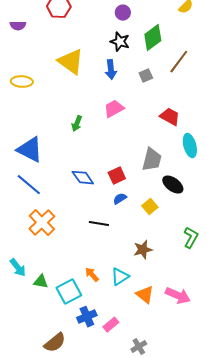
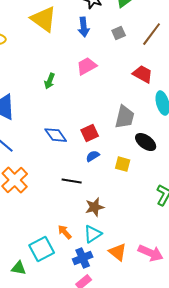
brown line: (179, 62) -> (152, 34), moved
yellow square: (150, 207) -> (123, 164), turned -35
brown star: (143, 250) -> (95, 207), moved
green triangle: (41, 282) -> (19, 268), moved
blue cross: (87, 317) -> (83, 258), moved

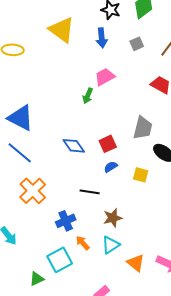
green arrow: (50, 81) -> (88, 96), moved
blue cross: (83, 258) -> (66, 221), moved
green triangle: (19, 268) -> (37, 279), turned -35

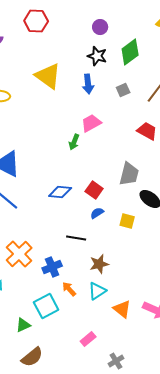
red square: (108, 144) -> (94, 190), turned -30
blue diamond: (74, 146) -> (60, 192), turned -50
orange cross: (33, 191) -> (19, 254), moved

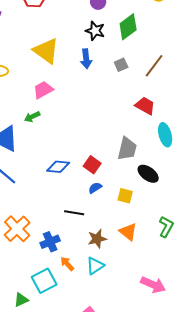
pink trapezoid: (91, 123) -> (43, 90), moved
green arrow: (74, 142) -> (32, 117), moved, turned 42
orange triangle: (122, 309) -> (128, 232), moved

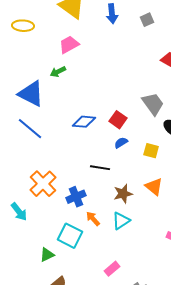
gray trapezoid: (127, 149) -> (153, 104), turned -50
cyan square: (44, 281) -> (70, 236), turned -35

